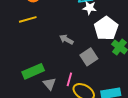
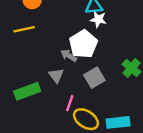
white pentagon: (106, 28) -> (83, 44), moved
gray triangle: (49, 84) -> (56, 75), moved

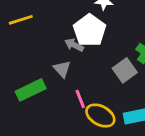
gray square: (94, 78) -> (125, 70), moved
pink line: (70, 103) -> (80, 99), turned -35

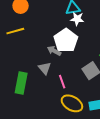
green rectangle: (31, 90) -> (21, 83), turned -55
pink line: (80, 99) -> (62, 82), moved

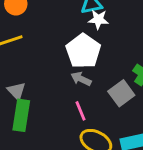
gray arrow: (54, 51) -> (81, 79), moved
gray triangle: (45, 68) -> (17, 91), moved

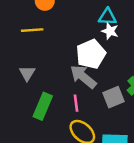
gray arrow: (81, 79) -> (83, 77), size x1.6
green rectangle: (21, 115) -> (43, 106), moved

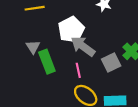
white pentagon: (91, 54) -> (71, 30), moved
green rectangle: (43, 106) -> (47, 62), moved, turned -40

